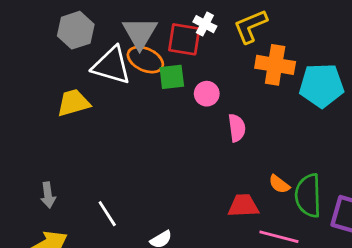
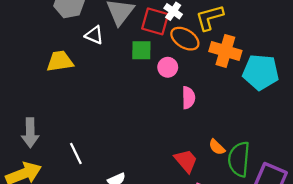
orange ellipse: (145, 60) -> (185, 39), moved
white triangle: (112, 65) -> (94, 35), size x0.6
gray arrow: (48, 195) -> (30, 133), size x1.4
red trapezoid: (243, 206) -> (186, 161), turned 45

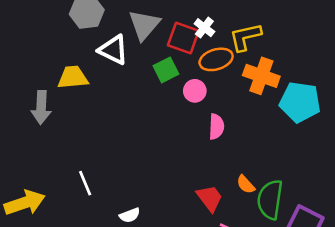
white triangle: (94, 35) -> (113, 50), size x1.4
orange ellipse: (185, 39) -> (216, 59), turned -52
green square: (141, 50) -> (166, 70), turned -30
gray arrow: (30, 133) -> (41, 107), moved

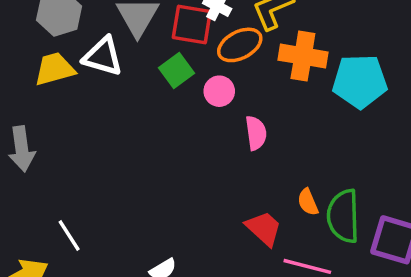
yellow trapezoid: (73, 77) -> (55, 69), moved
white line: (85, 183) -> (69, 235), moved
orange semicircle: (246, 184) -> (308, 202), turned 30

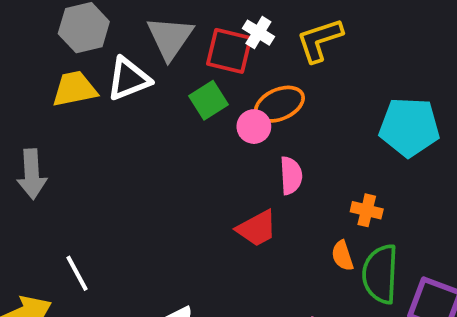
orange ellipse: (240, 45) -> (279, 104), moved
white triangle: (103, 56) -> (128, 79), turned -42
orange cross: (303, 56) -> (367, 210), moved, size x0.6
red trapezoid: (264, 228) -> (257, 228), moved, turned 105

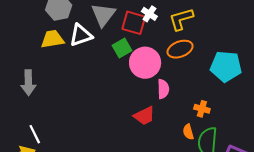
orange ellipse: (279, 104) -> (180, 49), moved
pink circle: (254, 127) -> (145, 63), size x1.8
white line: (77, 273) -> (35, 134), moved

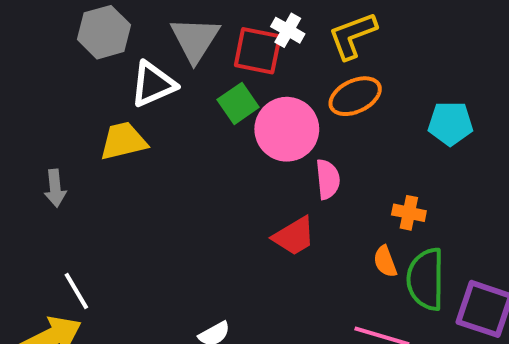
yellow trapezoid: (52, 39) -> (123, 141), moved
cyan pentagon: (226, 66) -> (450, 123), size x0.7
gray arrow: (28, 83) -> (55, 188), size x0.7

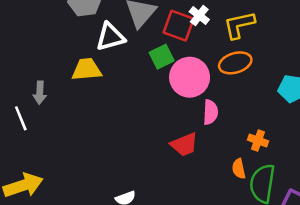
white line: (76, 291) -> (21, 118), moved

